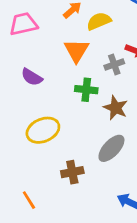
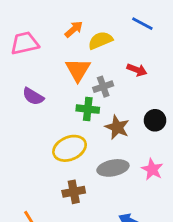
gray cross: (114, 64) -> (103, 87), moved
yellow ellipse: (43, 130) -> (70, 148), moved
gray ellipse: (111, 148) -> (113, 168), turned 36

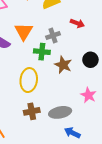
orange triangle: (78, 70) -> (24, 31), moved
yellow ellipse: (70, 148) -> (29, 80), turned -60
gray ellipse: (113, 168) -> (60, 112), moved

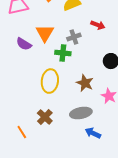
brown star: (63, 65) -> (85, 83), moved
brown cross: (32, 111) -> (45, 117), moved, turned -35

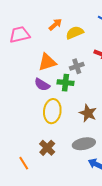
orange triangle: (45, 33) -> (47, 62), turned 42
purple semicircle: (24, 44) -> (42, 85), moved

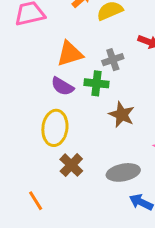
yellow ellipse: (52, 111) -> (55, 128), moved
brown star: (88, 113) -> (122, 115), moved
brown cross: (47, 148) -> (71, 165), moved

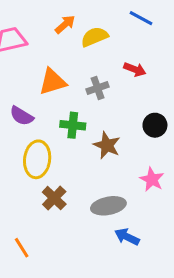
green cross: (97, 83) -> (73, 125), moved
purple semicircle: (62, 86) -> (22, 116), moved
orange line: (36, 201) -> (22, 248), moved

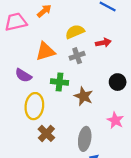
orange arrow: (65, 24) -> (44, 11), moved
yellow semicircle: (94, 37) -> (75, 32), moved
red arrow: (135, 69) -> (103, 43), turned -32
gray ellipse: (108, 206) -> (85, 139), turned -70

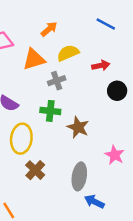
orange arrow: (44, 11) -> (49, 29), moved
orange triangle: (45, 51) -> (34, 59), moved
gray cross: (77, 56) -> (57, 81), moved
black circle: (118, 82) -> (117, 91), moved

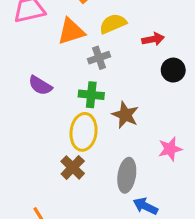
yellow ellipse: (21, 139) -> (84, 132), moved
pink star: (115, 155) -> (170, 149), turned 30

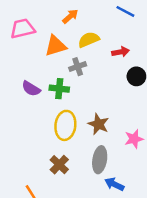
green cross: (91, 95) -> (59, 89), moved
brown star: (125, 115) -> (98, 124), moved
brown cross: (73, 167) -> (59, 165), moved

